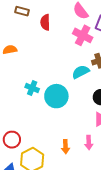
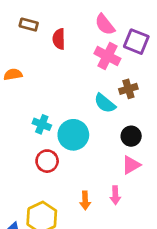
cyan semicircle: (81, 72) -> (105, 103), turned -114
red circle: (12, 140) -> (47, 161), moved

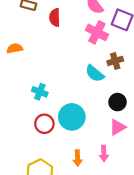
cyan circle: (73, 135) -> (72, 117), moved

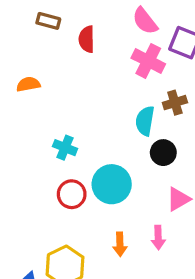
cyan semicircle: (95, 74) -> (145, 121), turned 60
black circle: (118, 102) -> (163, 153), moved

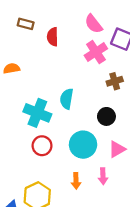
pink cross: (148, 61) -> (96, 52), turned 30
cyan semicircle: (145, 121) -> (67, 99), moved
cyan cross: (65, 148) -> (37, 113), size x1.6
cyan circle: (112, 184) -> (83, 145), moved

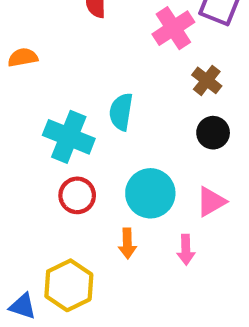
brown cross: (115, 81) -> (207, 80), turned -35
black circle: (106, 116) -> (213, 133), moved
orange arrow: (76, 181) -> (127, 243), moved

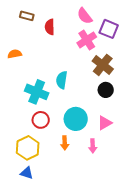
brown cross: (207, 80) -> (103, 65), size x1.5
yellow hexagon: (69, 285) -> (28, 148), moved
blue triangle: (23, 306) -> (27, 173), moved

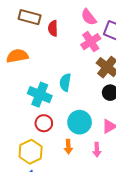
brown rectangle: (27, 16) -> (30, 17), size x1.5
orange semicircle: (15, 54) -> (17, 56), size x1.5

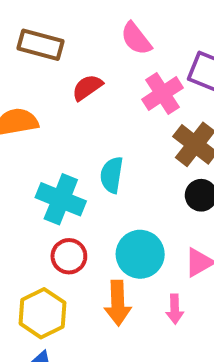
pink semicircle: (89, 17) -> (136, 39), moved
red semicircle: (53, 28) -> (87, 87), moved, turned 56
orange arrow: (68, 147) -> (118, 303), size x1.5

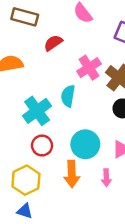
pink cross: (163, 94) -> (89, 68), moved
cyan cross: (61, 199) -> (37, 111), turned 32

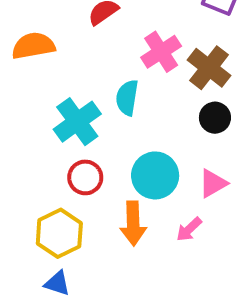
pink arrow: (106, 178) -> (189, 229), turned 49

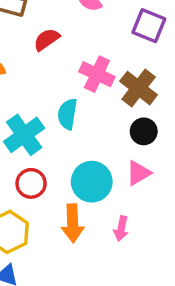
pink cross: (161, 52) -> (97, 74), turned -32
pink triangle: (213, 183) -> (139, 173), moved
pink arrow: (189, 229) -> (121, 228), turned -35

